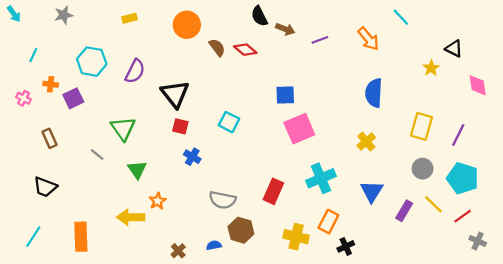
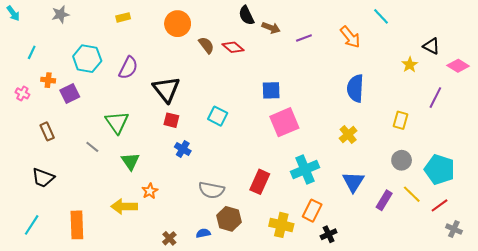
pink diamond: (478, 85) -> (458, 66), moved, turned -50
yellow rectangle: (421, 126) -> (400, 120), size x0.7
purple line: (458, 135) -> (435, 98), moved

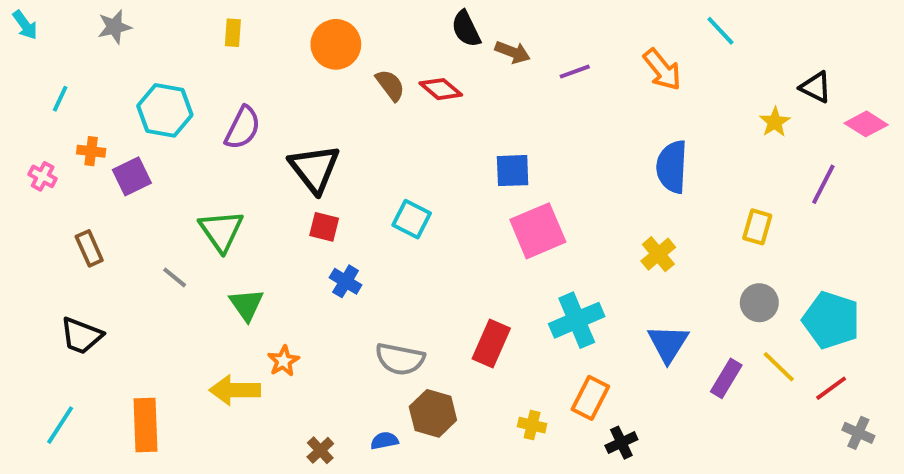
yellow rectangle: (123, 17) -> (233, 33), turned -72
yellow cross: (281, 225) -> (532, 425), size x0.6

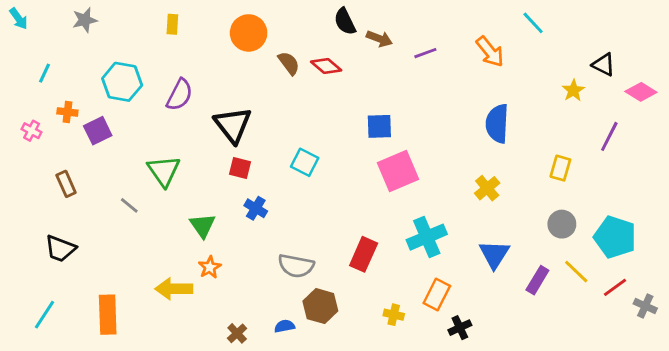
green triangle: (246, 305) -> (203, 226), moved
gray cross: (858, 433) -> (645, 306), moved

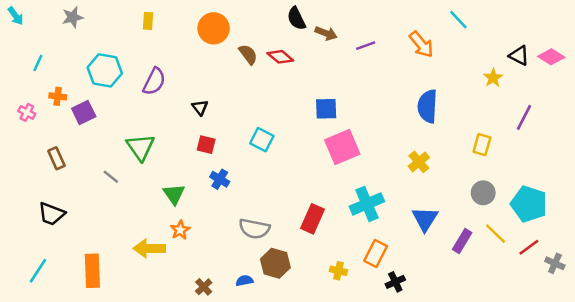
pink diamond: (641, 92) -> (551, 57), moved
black triangle: (233, 125) -> (200, 107), size x0.5

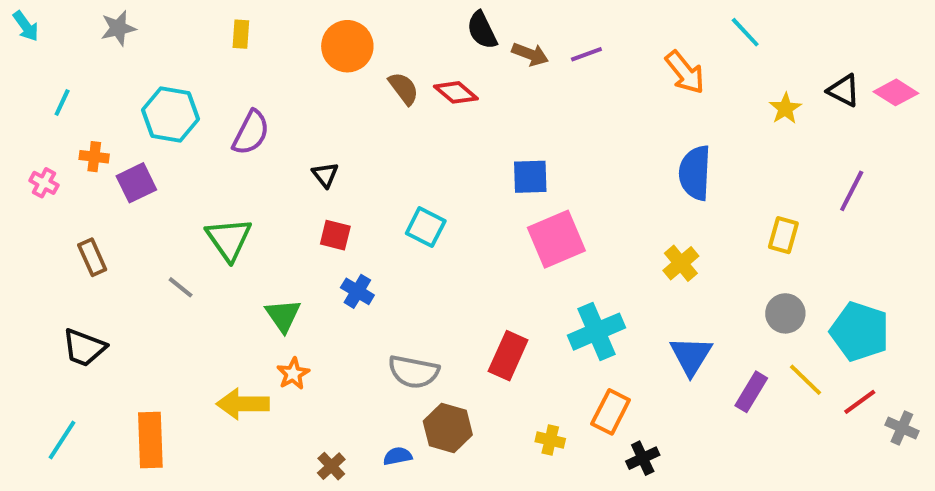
purple line: (366, 46) -> (586, 54), moved
yellow star: (493, 78) -> (785, 109), moved

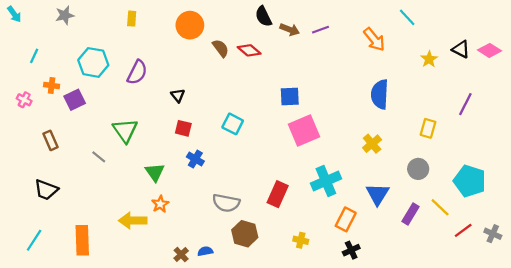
gray circle: (785, 313) -> (418, 169), moved
red line: (860, 402) -> (463, 230), moved
orange rectangle: (611, 412) -> (346, 219), moved
blue semicircle: (398, 456) -> (205, 251), moved

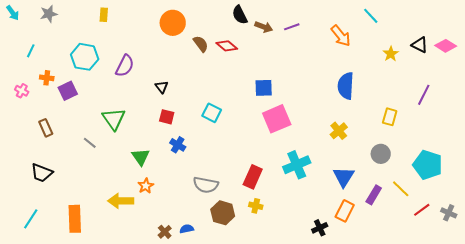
gray star: (65, 15) -> (49, 14), moved
yellow rectangle: (132, 19) -> (104, 15), moved
orange rectangle: (346, 219) -> (345, 211), moved
yellow cross: (301, 240) -> (256, 206), moved

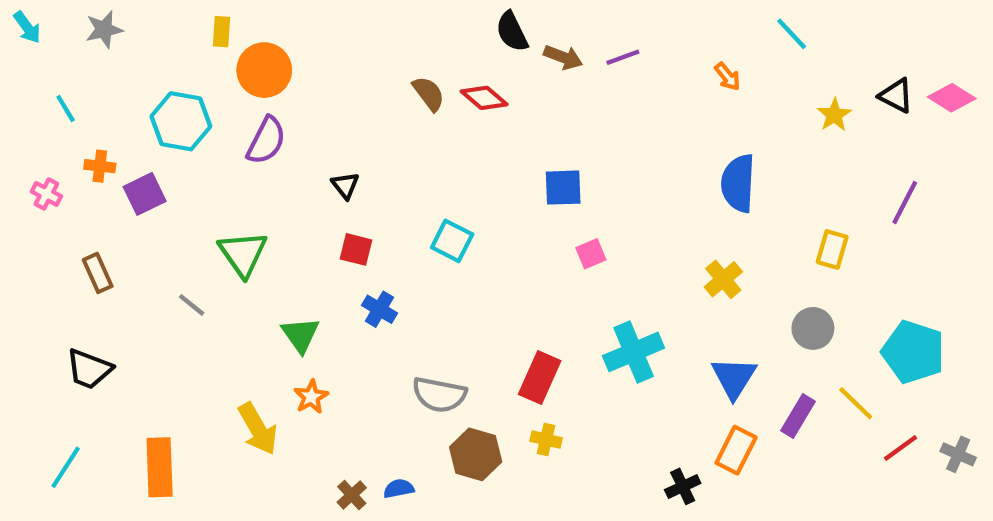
orange circle: (173, 23) -> (264, 70), moved
orange arrow: (341, 36) -> (728, 76), size x0.6
cyan line: (31, 51) -> (66, 109), turned -56
pink square: (277, 119) -> (591, 254), size x0.5
yellow arrow: (121, 201) -> (258, 429), turned -120

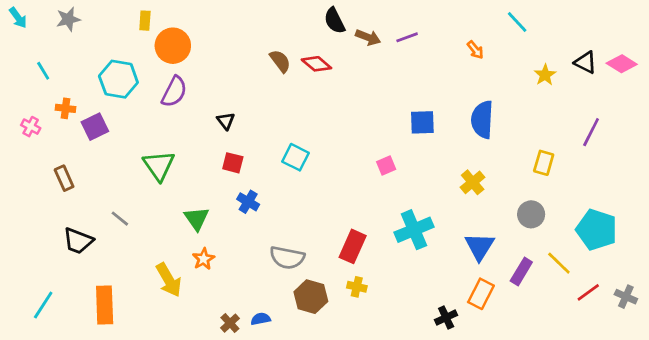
blue square: (563, 188) -> (422, 122), moved
gray line: (192, 305) -> (120, 219), moved
black trapezoid: (89, 369) -> (78, 241), moved

